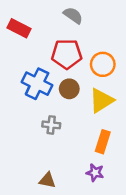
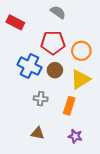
orange rectangle: (103, 142) -> (69, 106), moved
brown triangle: (47, 180) -> (38, 133), moved

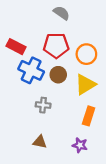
red rectangle: (15, 22) -> (16, 47), moved
orange rectangle: (69, 106) -> (89, 116), moved

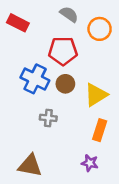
red rectangle: (16, 47) -> (18, 23), moved
orange circle: (86, 54) -> (100, 29), moved
brown triangle: (40, 142) -> (30, 165), moved, size x1.5

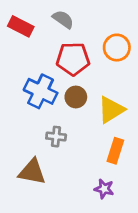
gray semicircle: (69, 14) -> (63, 19), moved
orange circle: (100, 29) -> (117, 48), moved
brown triangle: (30, 165) -> (32, 172), moved

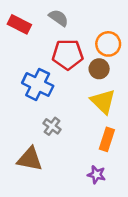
brown circle: (76, 97) -> (99, 69), moved
yellow triangle: (111, 110) -> (103, 101), turned -44
gray cross: (56, 137) -> (52, 126), turned 30

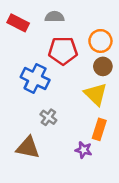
gray semicircle: (59, 18) -> (54, 17), turned -36
brown circle: (99, 69) -> (103, 66), moved
purple star: (96, 175) -> (84, 150), moved

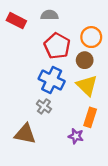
red pentagon: (63, 51) -> (57, 46), turned 30
brown circle: (103, 66) -> (85, 60), moved
blue cross: (35, 79) -> (52, 80), moved

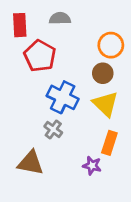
red rectangle: (16, 21) -> (20, 25), turned 60
red pentagon: (57, 46) -> (40, 56), moved

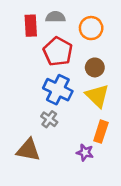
red rectangle: (20, 25) -> (31, 26), moved
orange circle: (111, 45) -> (91, 28), moved
red pentagon: (40, 56) -> (58, 51), moved

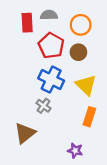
brown circle: (95, 67) -> (78, 52), moved
brown triangle: (28, 150) -> (25, 133), turned -50
purple star: (85, 152) -> (75, 151), moved

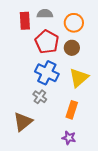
yellow triangle: (86, 85) -> (79, 78), turned 35
orange rectangle: (89, 117) -> (72, 110), moved

